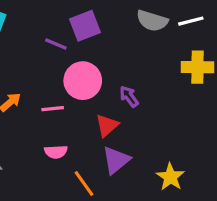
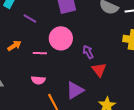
purple line: (56, 44) -> (30, 19), moved
red triangle: (107, 125) -> (99, 70), moved, turned -35

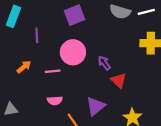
purple line: (30, 19) -> (37, 35), turned 64

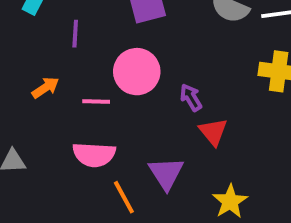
pink semicircle: (55, 101) -> (94, 155), size x1.5
purple triangle: (96, 106) -> (166, 173), turned -30

